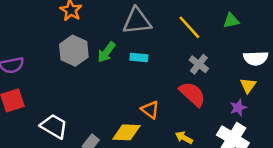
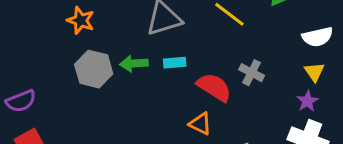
green arrow: (107, 52) -> (134, 64), turned 60
gray cross: (199, 64) -> (252, 73), moved
red semicircle: (192, 94) -> (214, 87), moved

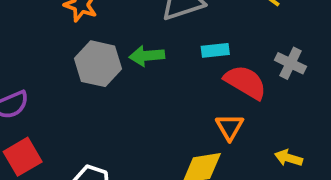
cyan rectangle: (175, 63) -> (215, 50), moved
orange triangle: (200, 124) -> (230, 127), turned 35

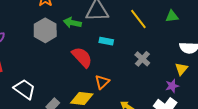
green arrow: (147, 56) -> (72, 23), moved
red semicircle: (245, 82) -> (82, 57), moved

